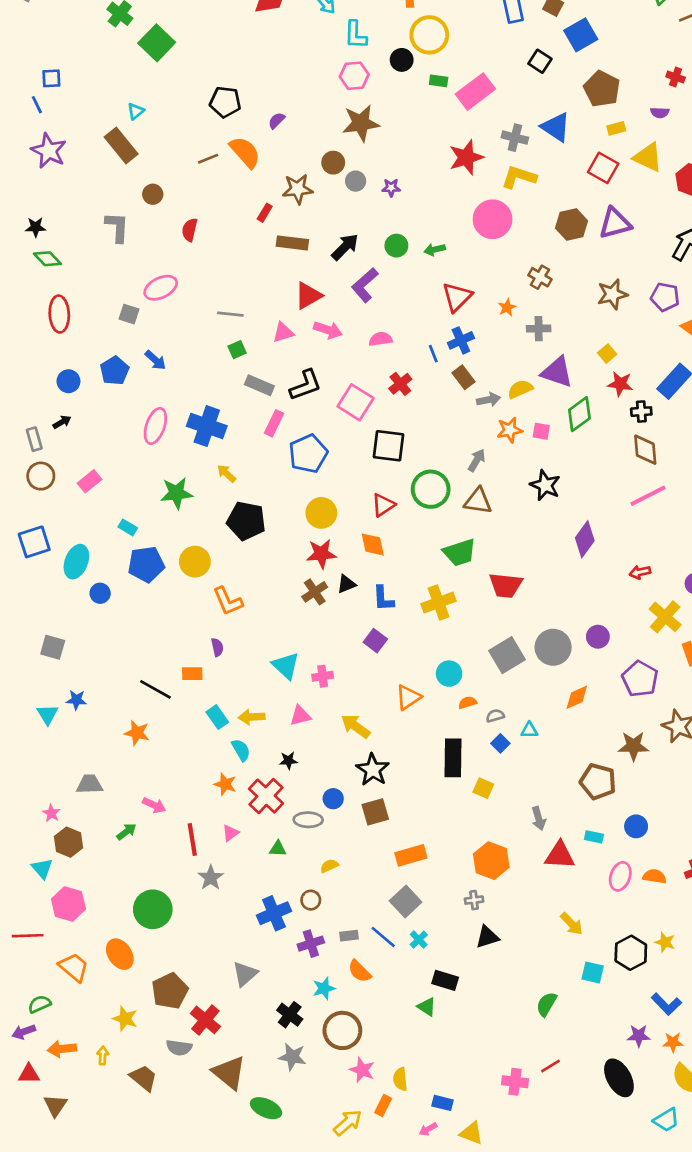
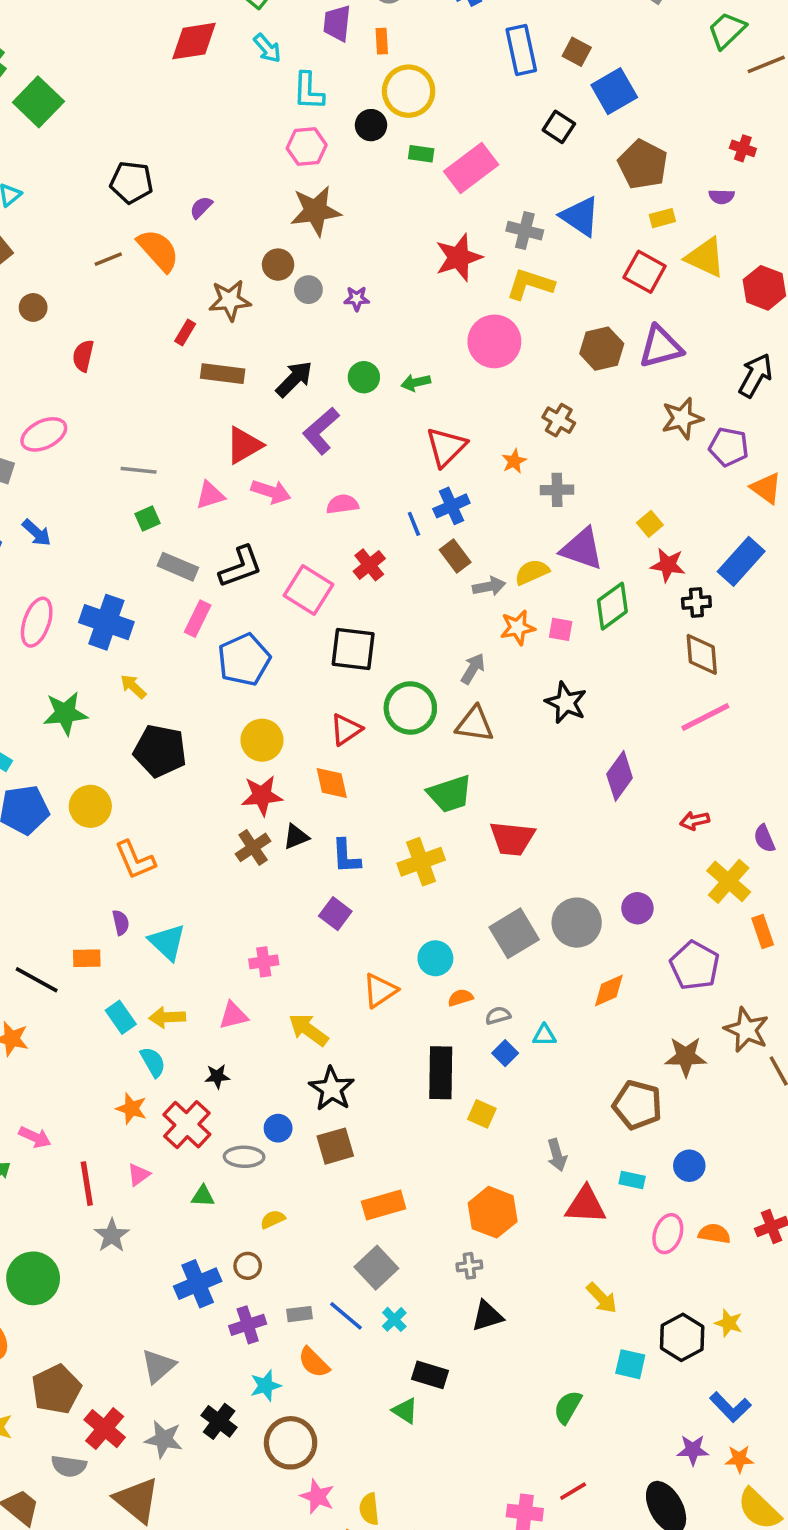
brown star: (612, 294) -> (682, 418), moved
cyan triangle: (286, 666) -> (167, 942), moved
gray star: (292, 1057) -> (164, 1439), moved

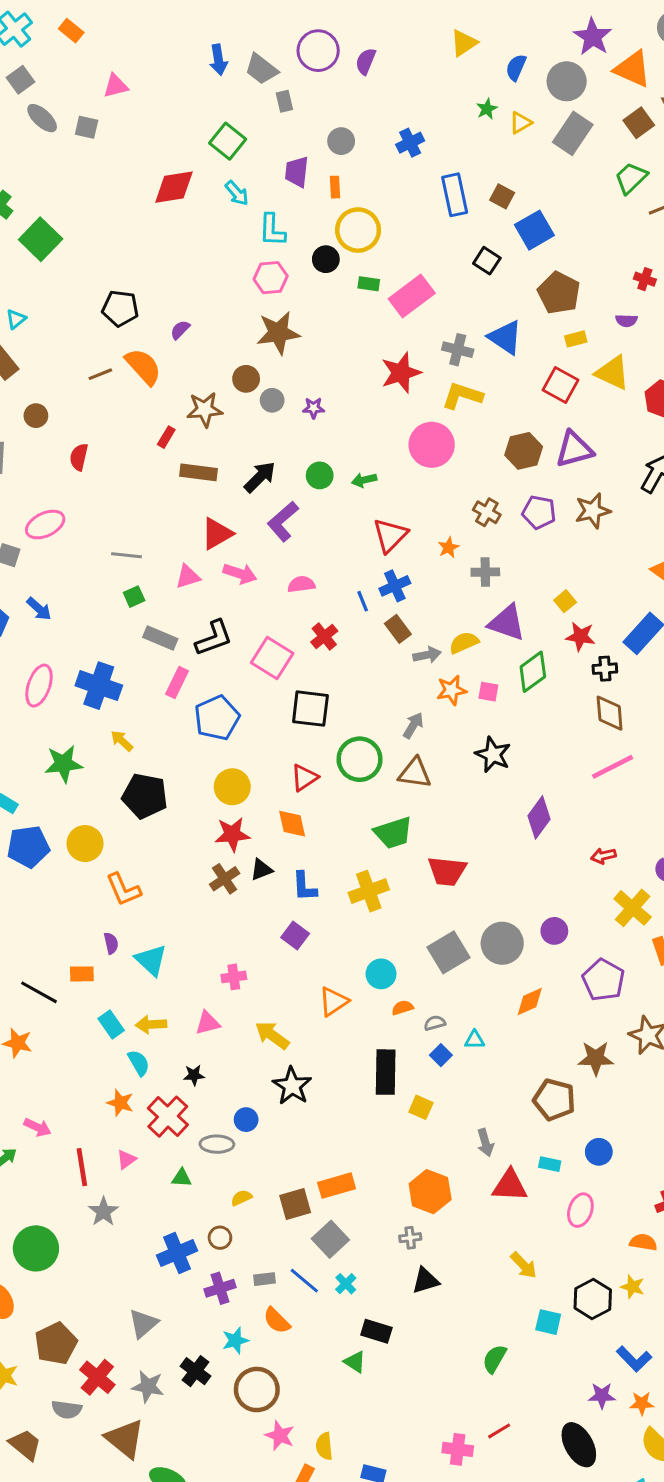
purple pentagon: (729, 447) -> (539, 512), moved
brown square: (335, 1146) -> (295, 1204), moved
orange semicircle: (714, 1234) -> (643, 1242), moved

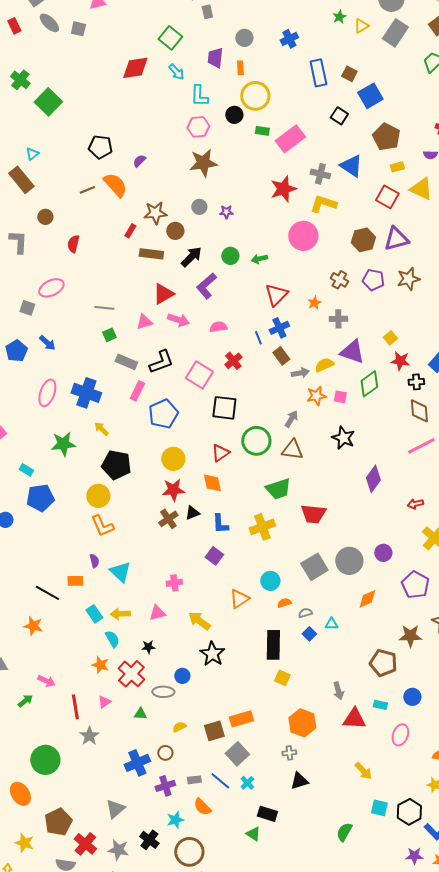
brown circle: (246, 379) -> (175, 231), moved
yellow circle: (85, 844) -> (98, 496), moved
yellow square: (421, 1107) -> (282, 678), moved
black hexagon: (593, 1299) -> (409, 812), moved

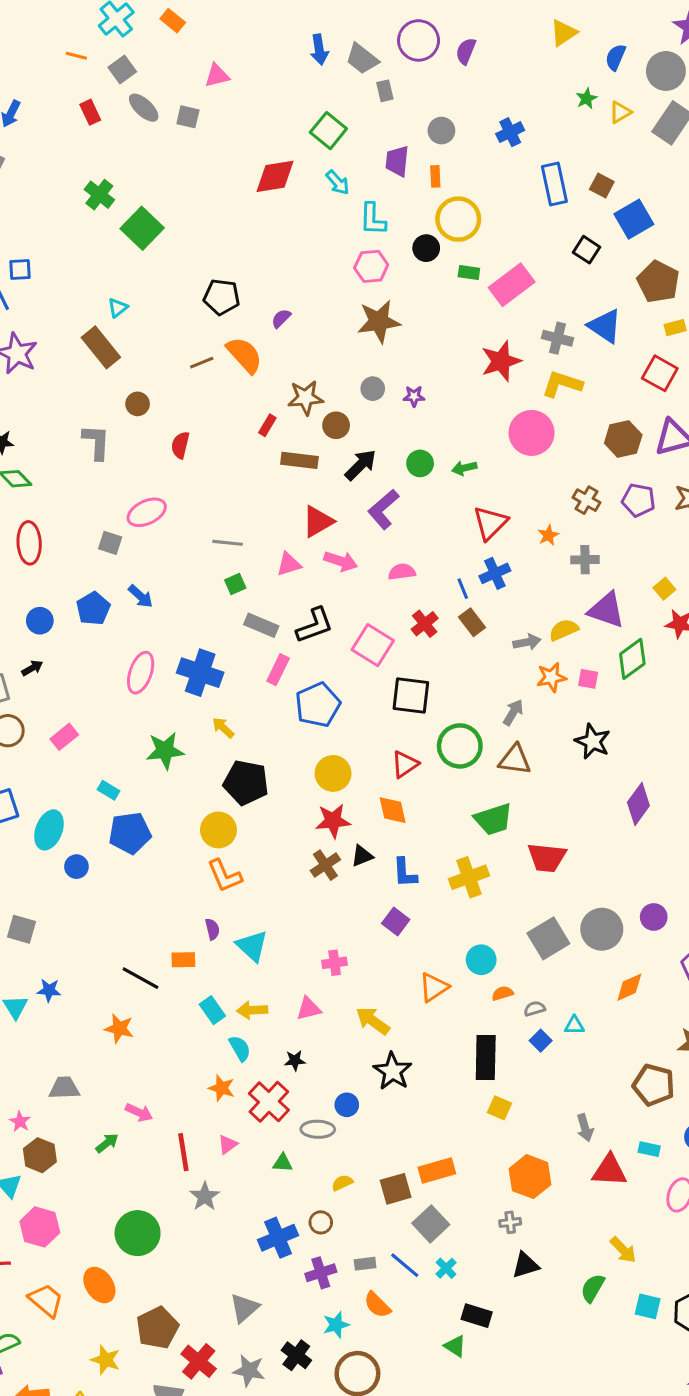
brown rectangle: (281, 356) -> (472, 622), moved
green semicircle: (344, 832) -> (593, 1288), moved

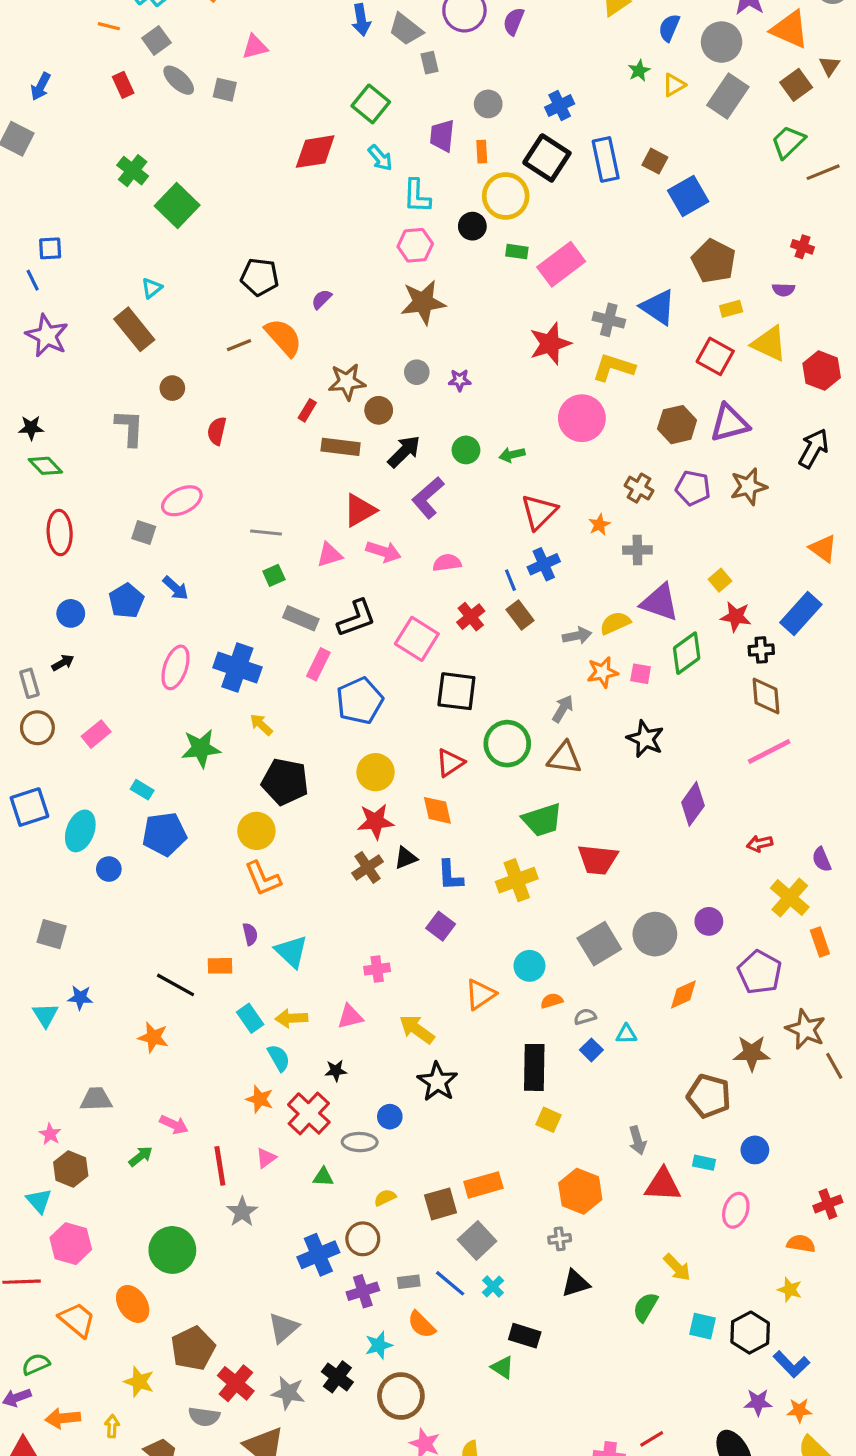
black square: (587, 250) -> (547, 158), moved, size x1.6
brown circle: (321, 1222) -> (363, 1239), size x1.4

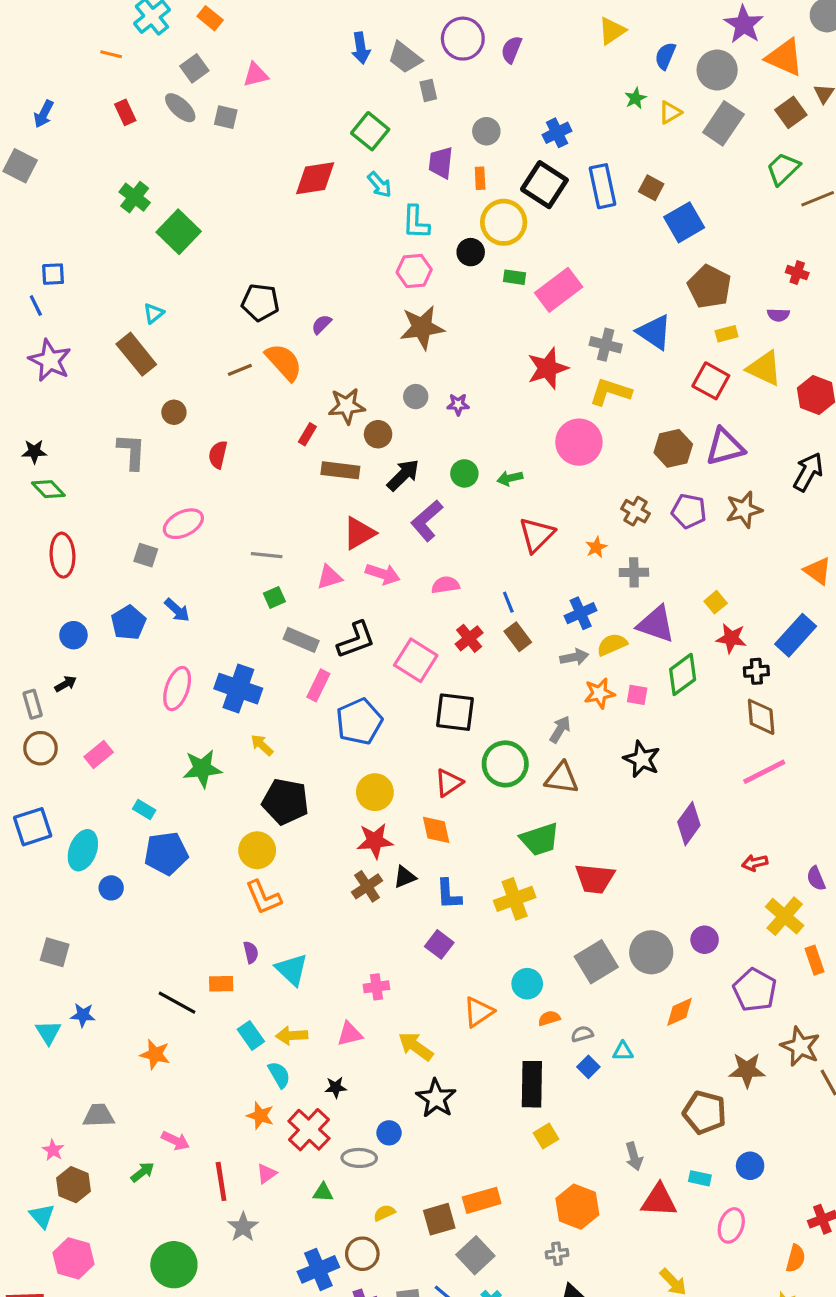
gray square: (156, 40) -> (194, 68), moved
blue cross: (544, 564) -> (581, 613), moved
yellow square: (549, 1120) -> (546, 1136), turned 35
orange semicircle: (801, 1244) -> (796, 1258), turned 96

